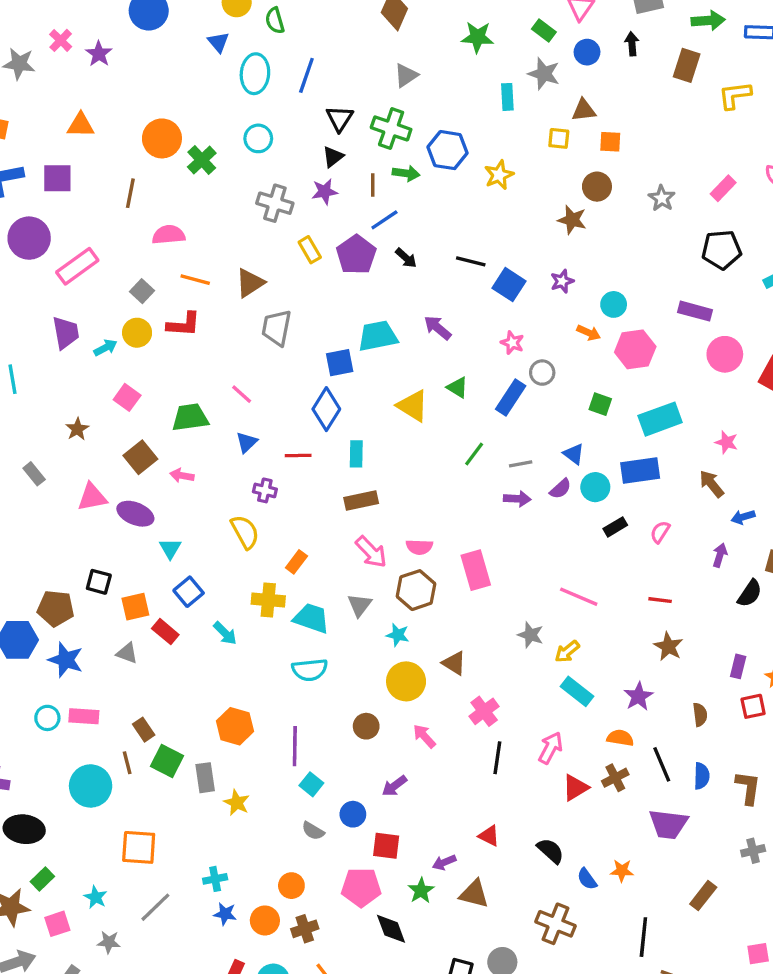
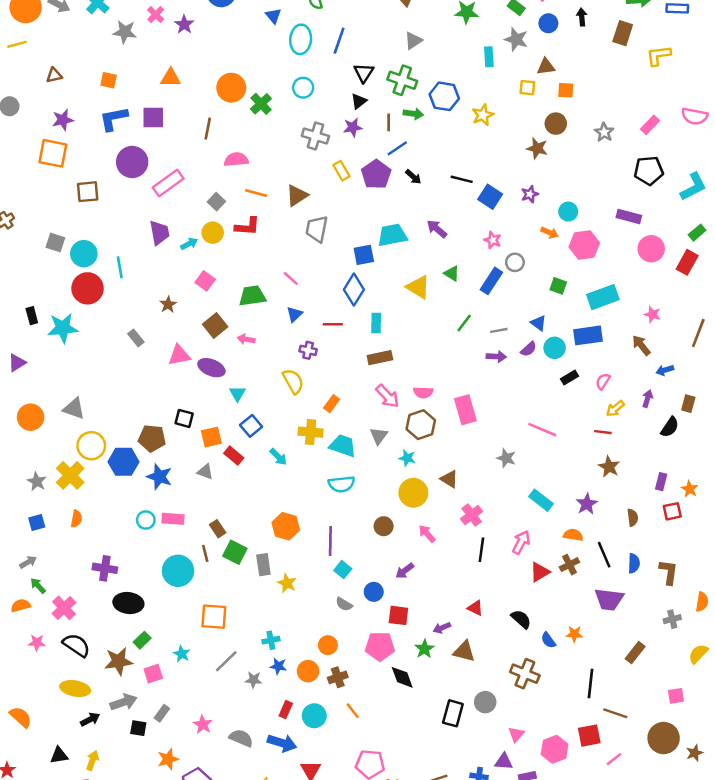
yellow arrow: (567, 651) -> (615, 409), moved
gray star: (109, 942) -> (254, 680), moved

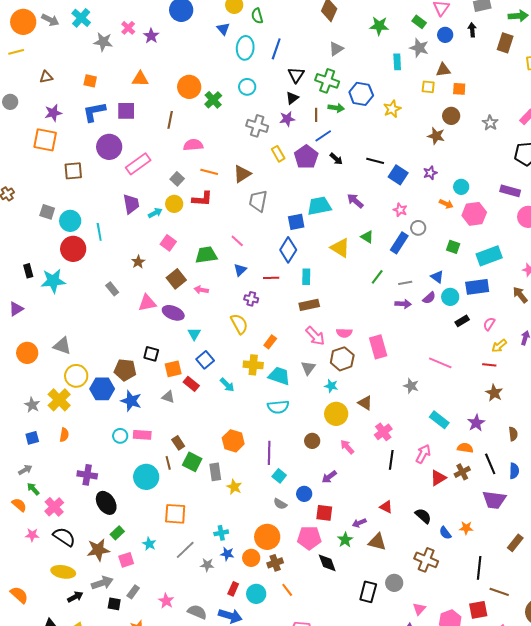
black ellipse: (128, 603) -> (106, 503), turned 50
orange semicircle: (21, 605) -> (19, 505), turned 56
orange circle: (328, 645) -> (267, 537), size x1.6

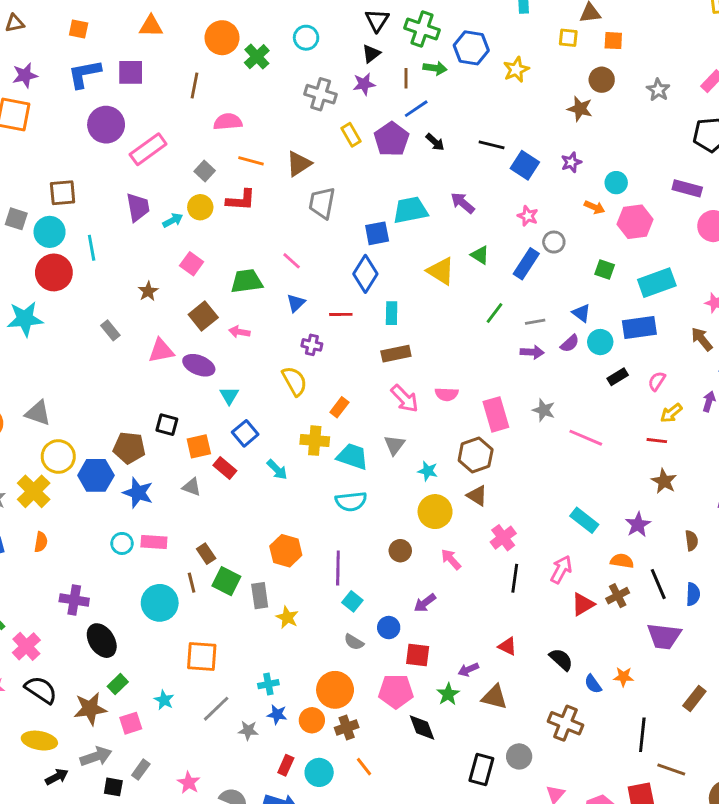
brown square: (73, 171) -> (63, 193), moved
brown hexagon: (342, 359) -> (476, 455), moved
gray star: (411, 386) -> (544, 410), moved

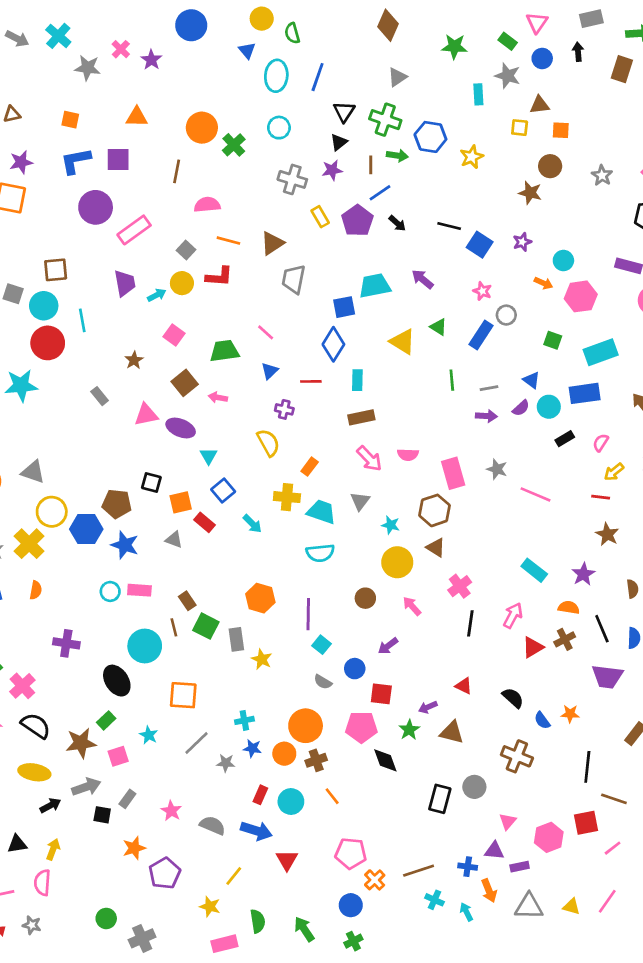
green line: (494, 313) -> (452, 380), turned -42
black ellipse: (102, 641) -> (117, 681), moved

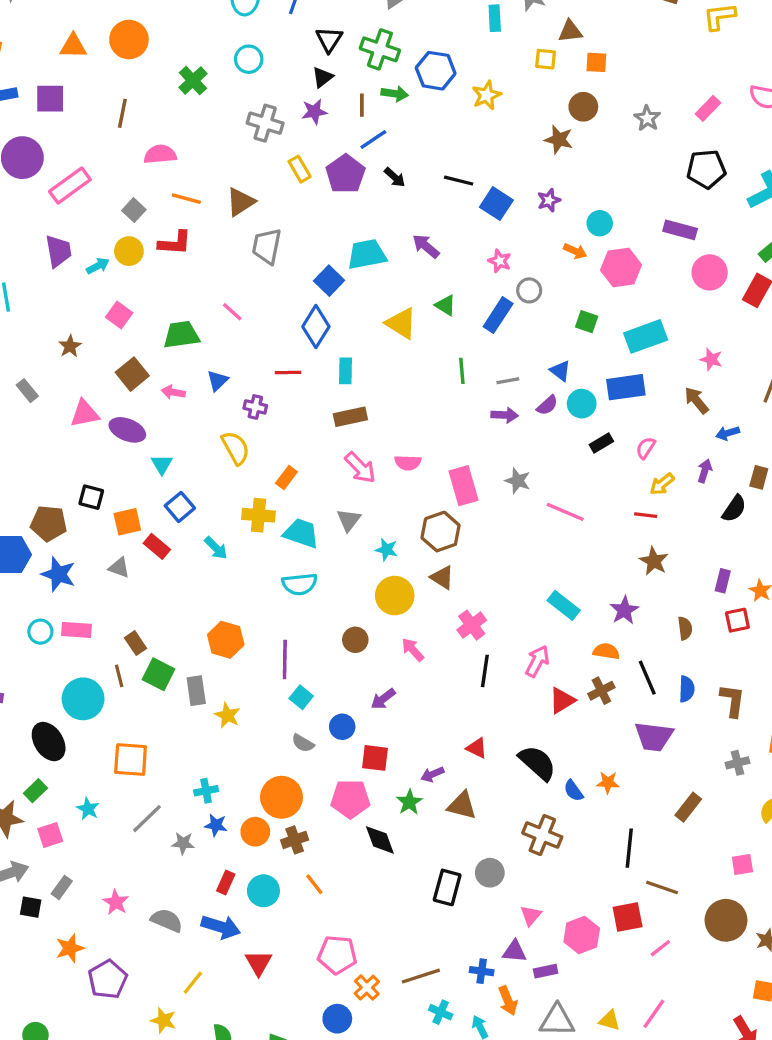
orange circle: (202, 128) -> (129, 40), moved
blue square: (344, 307) -> (329, 281), turned -35
blue triangle: (270, 371) -> (218, 381), moved
black semicircle: (513, 698) -> (537, 763), size x1.4

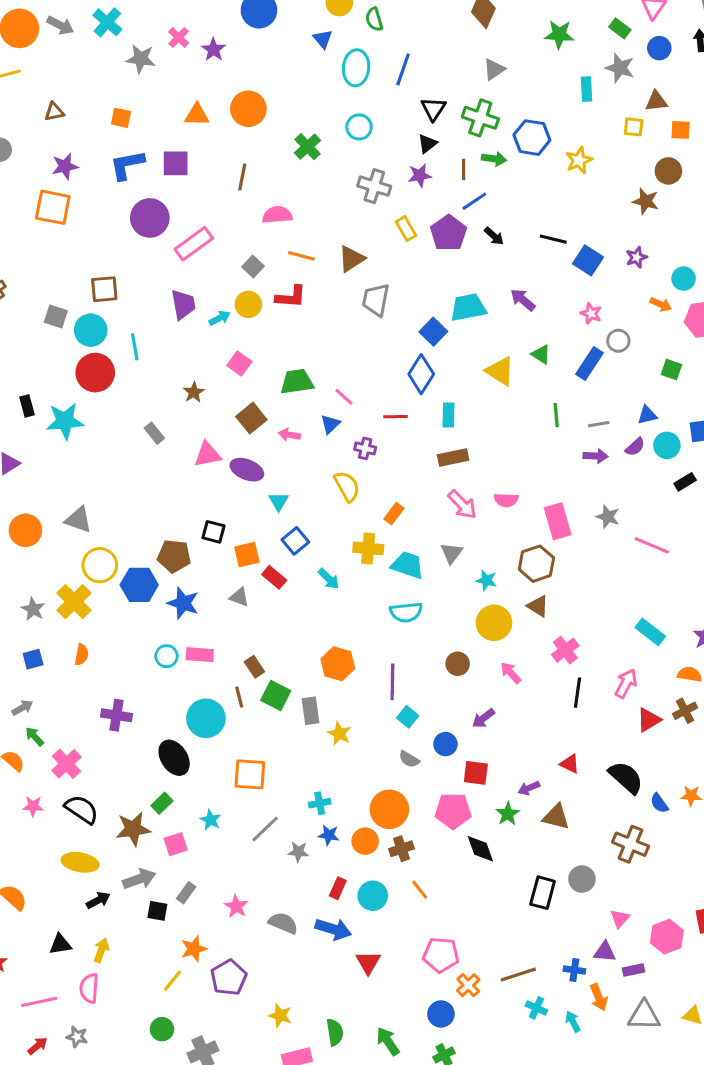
pink line: (232, 312) -> (344, 397), moved
blue triangle: (560, 371) -> (647, 415), turned -50
yellow line: (193, 983) -> (173, 981), moved

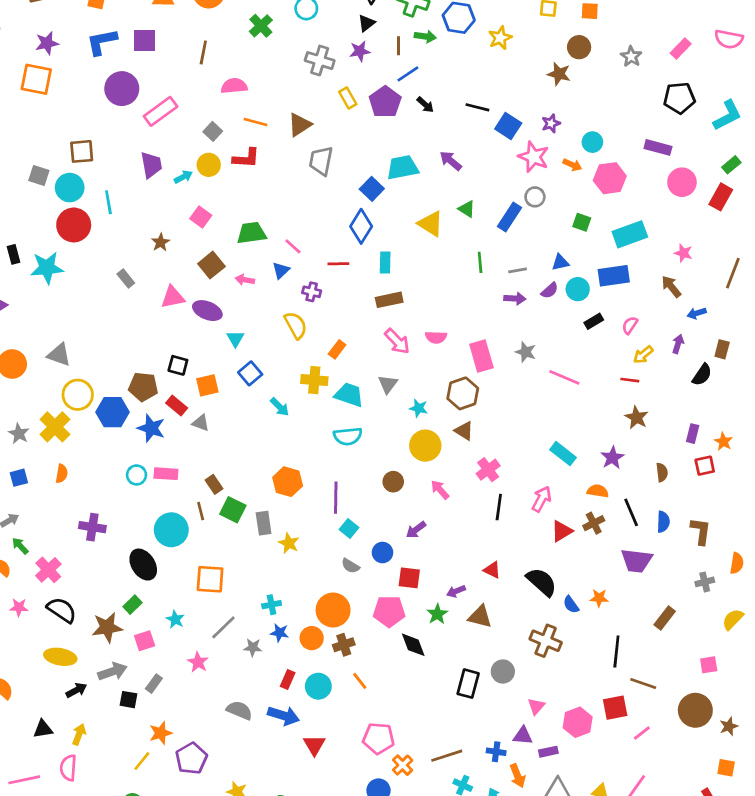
pink star: (591, 313) -> (534, 157), moved, size x1.6
red rectangle: (274, 577) -> (177, 405), moved
pink star: (236, 906) -> (198, 662), moved

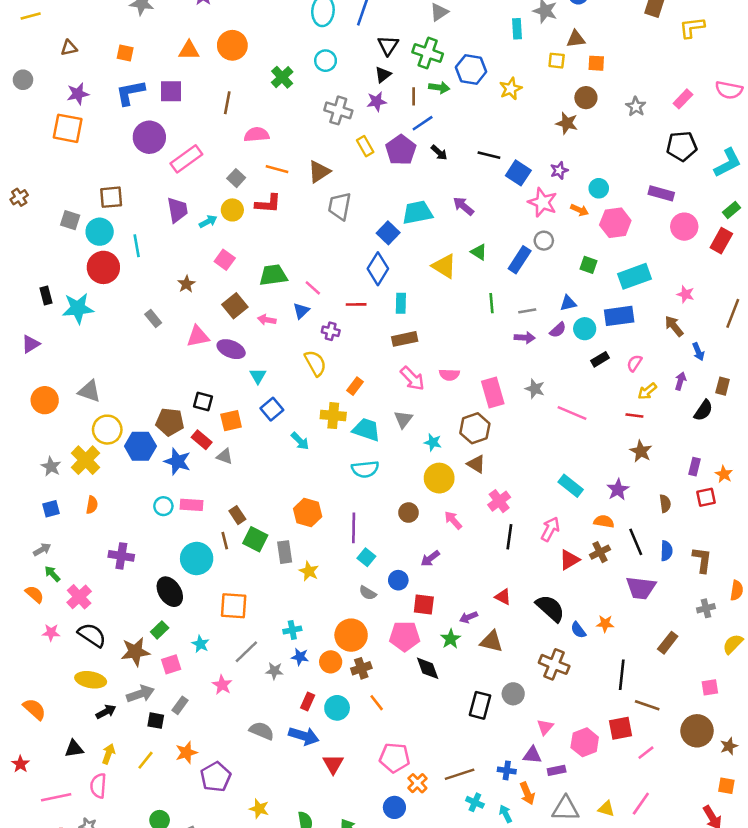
blue arrow: (697, 313) -> (698, 352), turned -96
yellow line: (142, 761) -> (146, 760), moved

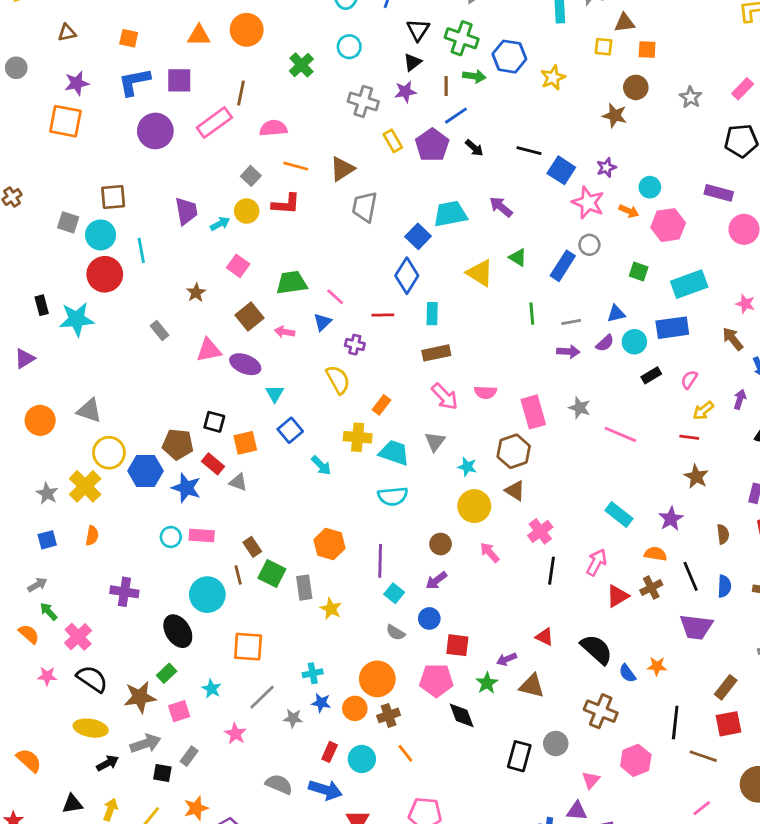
pink rectangle: (186, 159) -> (214, 123), moved
purple arrow: (430, 558) -> (436, 581), moved
red square: (620, 728) -> (729, 724), moved
pink hexagon: (585, 742) -> (636, 760), moved

